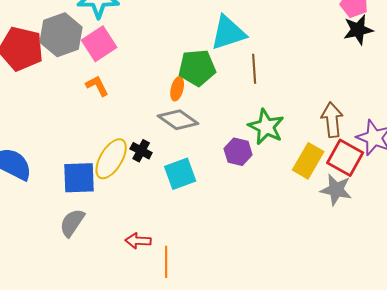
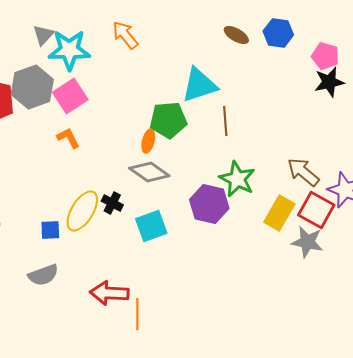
brown arrow: (332, 120) -> (303, 172), turned -44
purple hexagon: (238, 152) -> (209, 204), size x1.4
blue square: (79, 178) -> (50, 230), size x0.6
gray semicircle: (72, 223) -> (43, 275), turned -144
red arrow: (138, 241) -> (109, 293), size x1.5

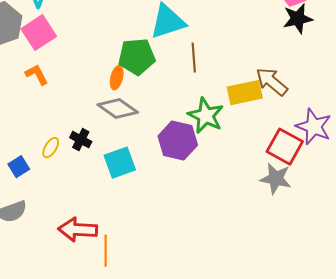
brown arrow: (303, 172) -> (272, 82), moved
yellow ellipse: (82, 211) -> (51, 148), size x0.5
yellow rectangle: (279, 213) -> (245, 93), moved, turned 48
blue square: (50, 230) -> (19, 167), turned -30

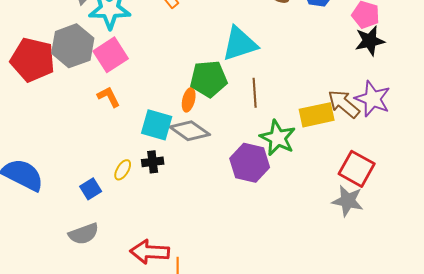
brown line: (194, 58) -> (255, 93), moved
purple star: (314, 127) -> (373, 99), moved
black cross: (81, 140) -> (153, 162), turned -35
cyan square: (120, 163) -> (157, 125), moved, turned 36

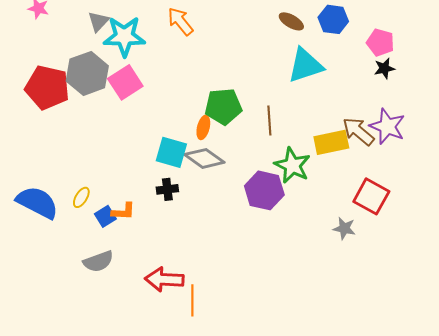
black star: (370, 41) -> (384, 68), size x0.7
cyan triangle: (240, 44) -> (305, 65), moved
orange L-shape: (109, 97) -> (123, 211), moved, turned 120
yellow ellipse: (123, 170) -> (81, 197), moved
gray star: (348, 201) -> (344, 228), moved, size x0.7

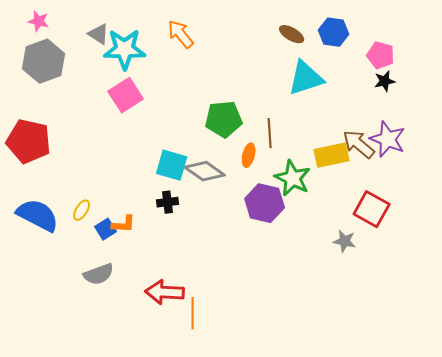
gray triangle: (98, 21) -> (99, 34), turned -40
gray hexagon: (87, 73) -> (44, 61), moved
red pentagon: (47, 87) -> (29, 141), moved
orange ellipse: (203, 127) -> (249, 155), moved

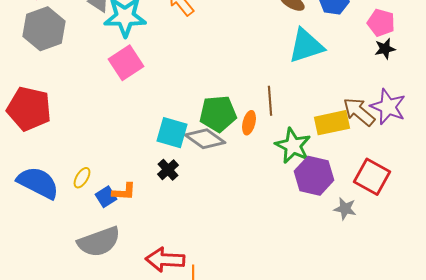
green pentagon: (224, 119) -> (218, 114), moved
black cross: (168, 202) -> (168, 170), turned -35
purple hexagon: (265, 203) -> (314, 176), moved
gray semicircle: (99, 274) -> (99, 242), size x1.4

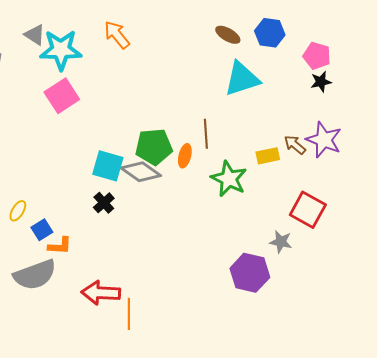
brown arrow: (359, 112) -> (295, 145), size x0.7
yellow rectangle: (332, 123) -> (268, 156), size x0.7
purple hexagon: (314, 176) -> (250, 273), moved
orange L-shape: (124, 192) -> (60, 246), moved

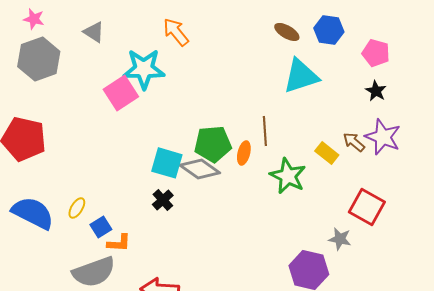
cyan star: (61, 50) -> (144, 69), moved
black star: (321, 82) -> (376, 91), moved, turned -30
yellow rectangle: (268, 156) -> (327, 153), turned 50

